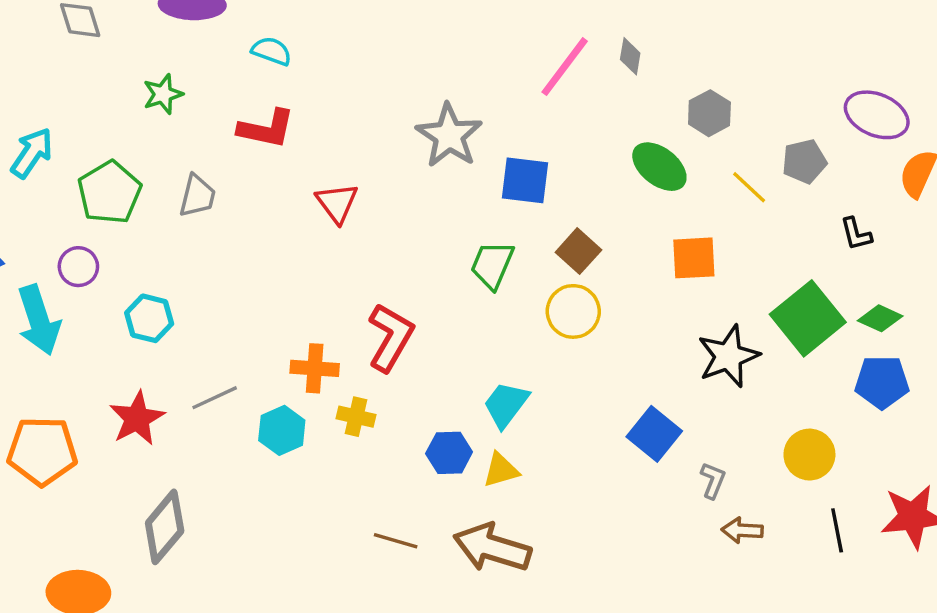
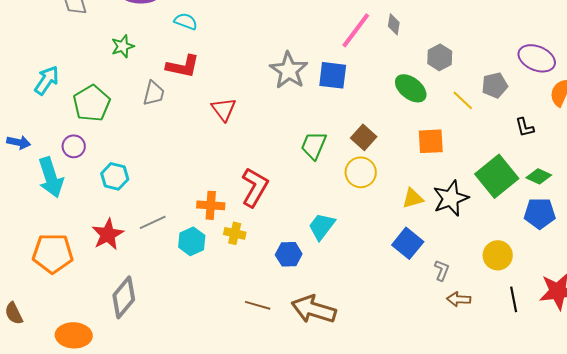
blue square: (525, 180) -> (333, 75), moved
gray trapezoid: (197, 196) -> (154, 93), moved
yellow triangle: (501, 470) -> (413, 198), moved

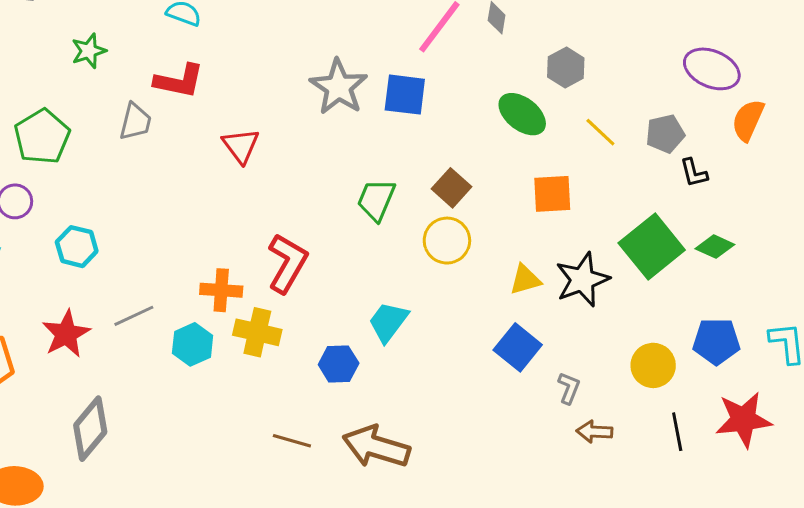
gray pentagon: (495, 85) -> (665, 134), moved
blue pentagon: (540, 213) -> (716, 341), moved
yellow cross: (235, 233) -> (257, 332), size x1.4

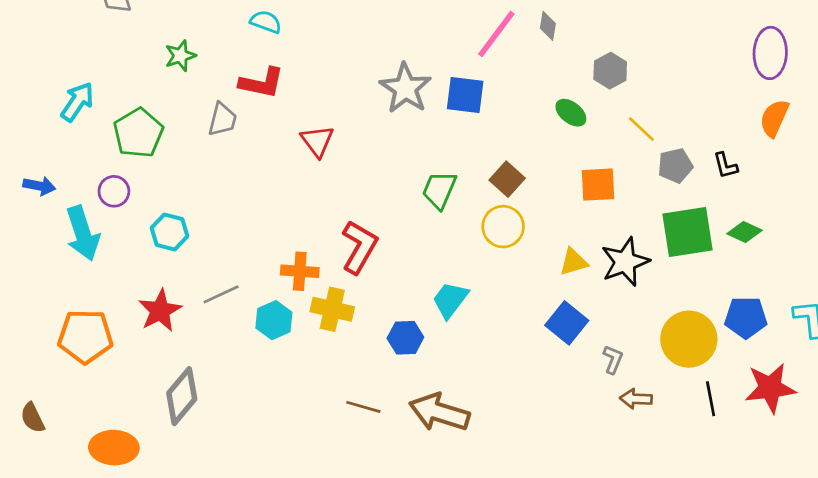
purple ellipse: (712, 69) -> (770, 53), moved, turned 69
green ellipse: (522, 114) -> (571, 113), size x0.7
gray pentagon: (665, 134) -> (675, 166), moved
green square: (652, 247) -> (687, 232), turned 30
yellow circle: (653, 365) -> (689, 339), size x1.4

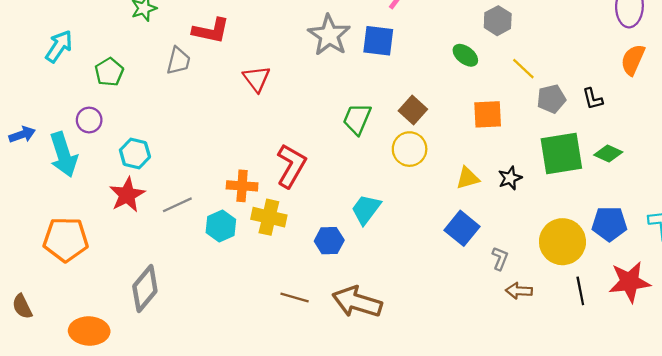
green pentagon: (138, 133) -> (109, 72), size x0.7
blue arrow: (39, 186) -> (22, 135), moved, turned -30
black star: (625, 262) -> (510, 178), size x0.6
red star: (160, 311) -> (127, 195), moved

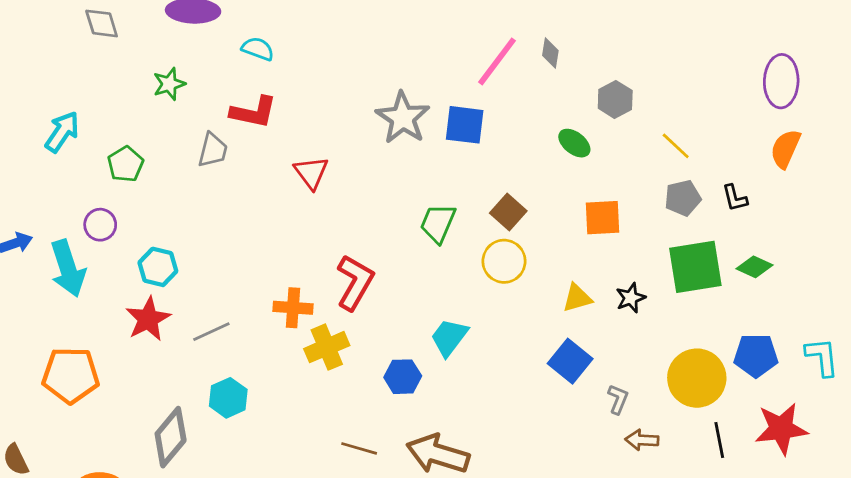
yellow line: (523, 69) -> (676, 146), moved
yellow cross: (269, 217) -> (327, 347), turned -36
cyan hexagon: (221, 226) -> (228, 398), moved

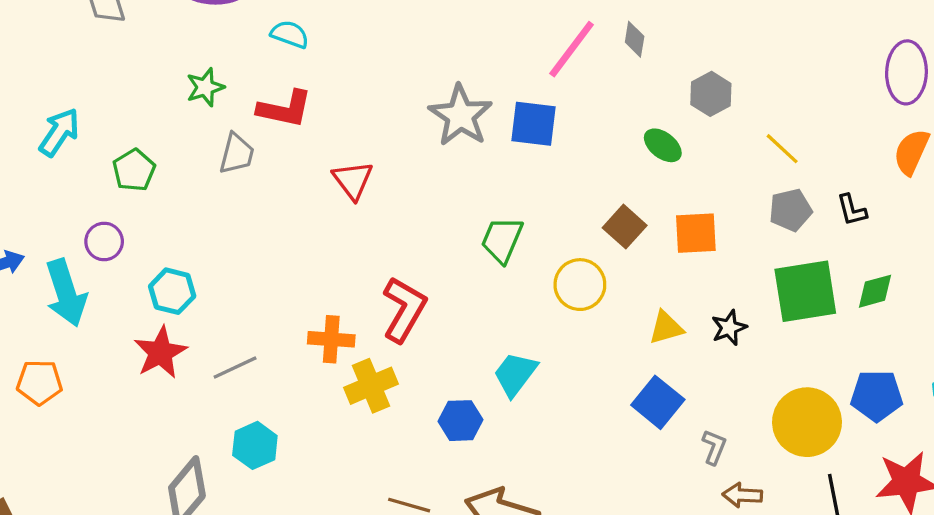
green star: (169, 84) -> (205, 87), moved
brown square: (508, 212) -> (625, 227), moved
green diamond: (754, 267) -> (875, 291), turned -40
orange pentagon: (71, 375) -> (39, 382), moved, size x0.7

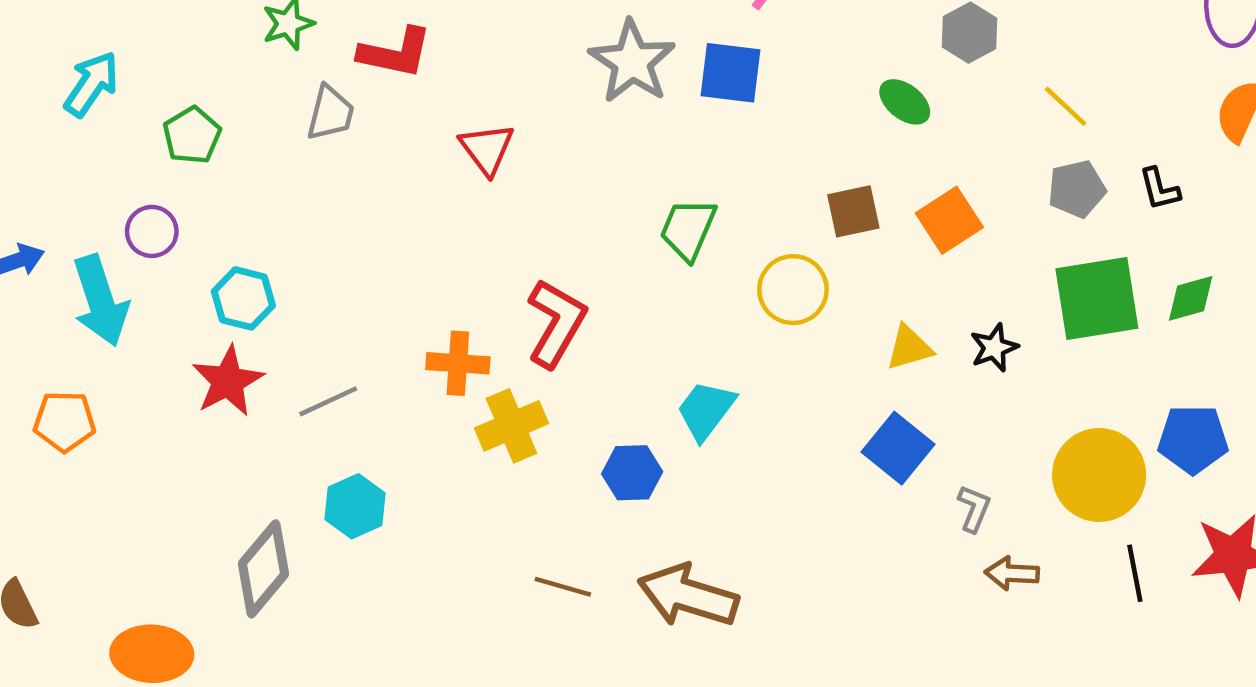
brown square: (625, 227) -> (853, 211), turned 36
orange square: (696, 233) -> (949, 220), turned -30

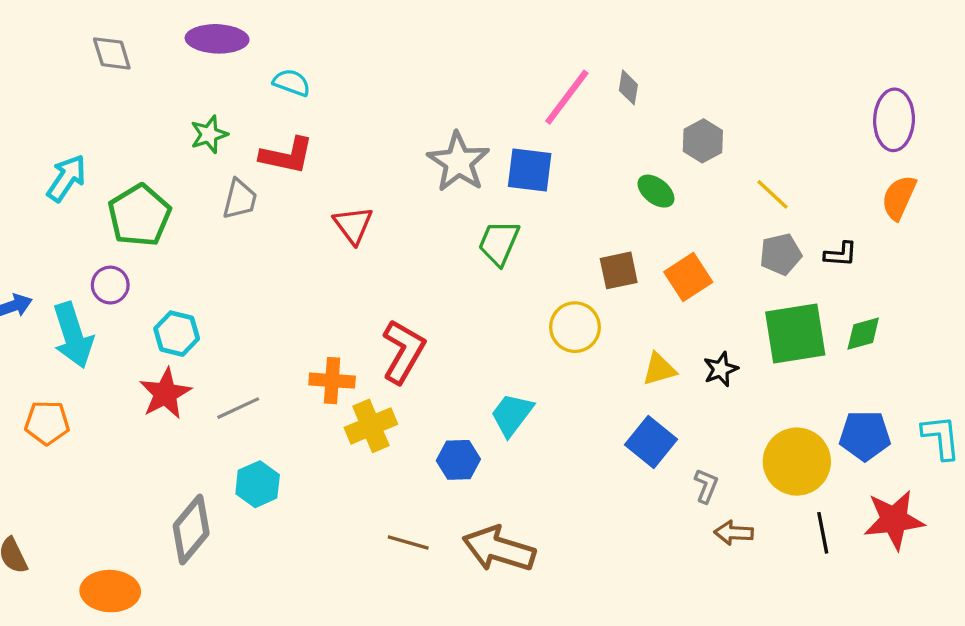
green pentagon: (192, 135) -> (139, 215), size x1.5
black L-shape: (1159, 189) -> (841, 254), turned -72
green trapezoid: (688, 229) -> (499, 243), moved

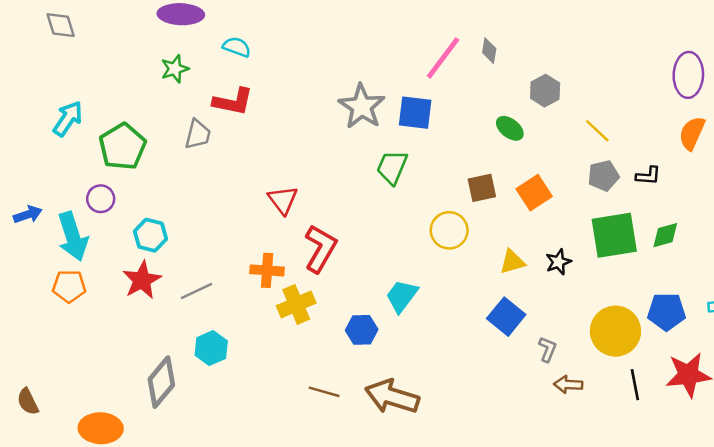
gray diamond: (112, 53) -> (61, 25), moved
green star: (209, 134) -> (175, 69), moved
red triangle: (353, 225) -> (283, 200), moved
orange pentagon: (47, 423) -> (69, 286), moved

